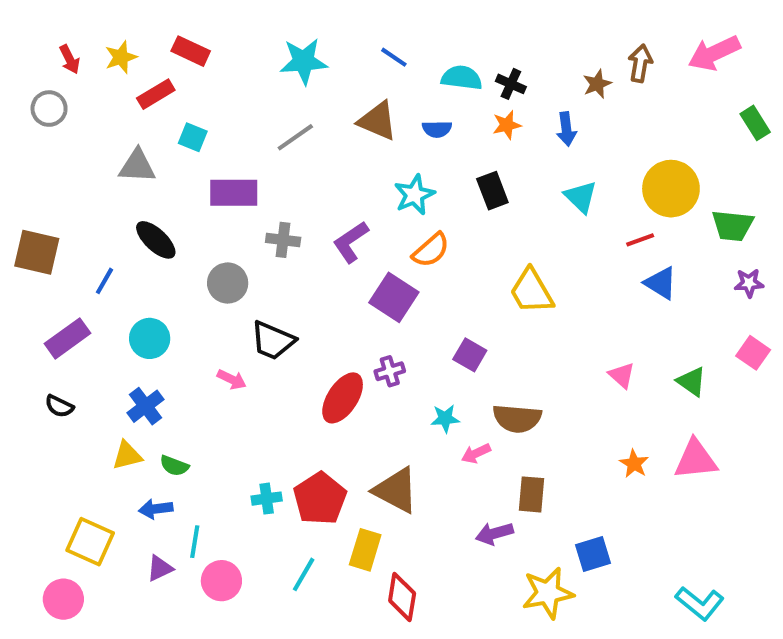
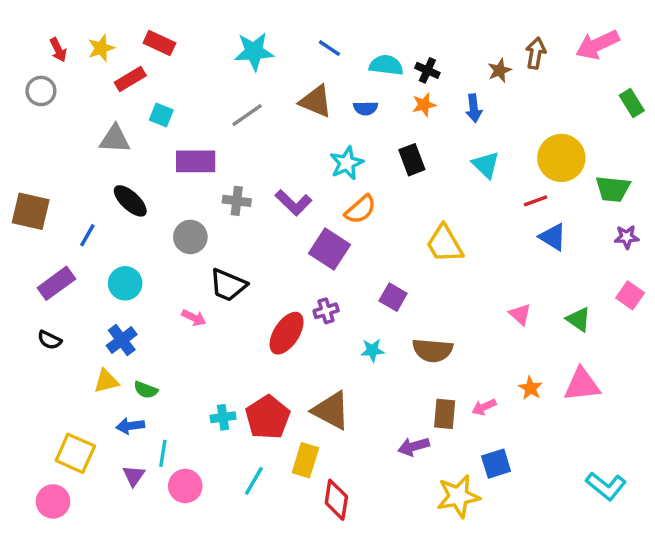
purple L-shape: (351, 242) -> (293, 203), turned -102
pink arrow: (476, 453) -> (484, 407), moved
purple triangle: (160, 568) -> (134, 476), turned -30
cyan L-shape: (700, 603) -> (606, 486), moved

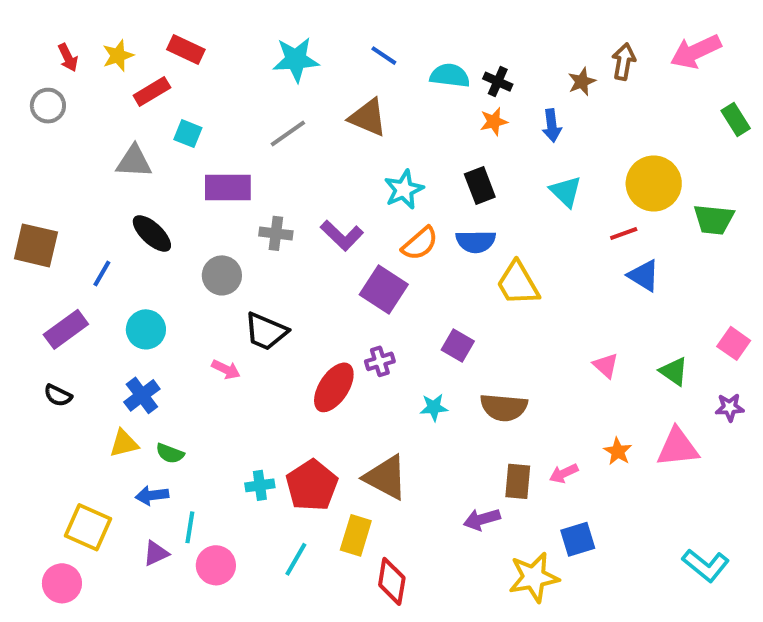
blue semicircle: (366, 108) -> (476, 241), moved, size x1.4
purple star: (627, 237) -> (730, 407), moved
purple triangle: (134, 476) -> (156, 553), turned 30

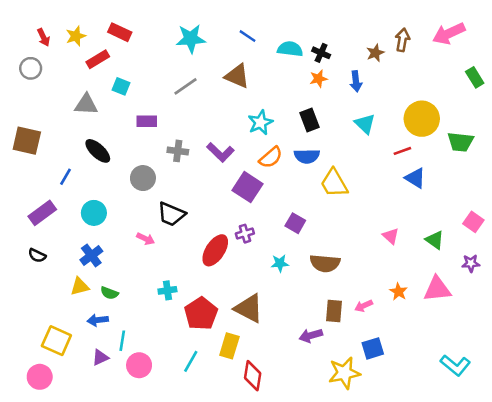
purple rectangle: (228, 187) -> (147, 121), size x0.7
brown square: (36, 245) -> (27, 141), moved
cyan cross: (260, 485) -> (167, 290), moved

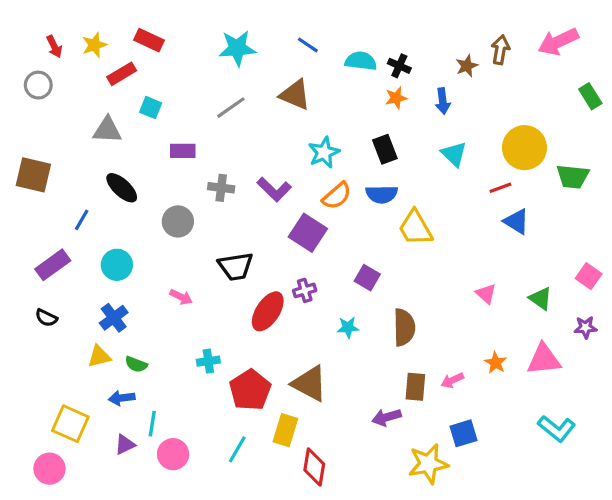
black trapezoid: (171, 214) -> (236, 266), moved, turned -32
brown semicircle: (325, 263) -> (404, 327), turned -96
cyan L-shape: (455, 365) -> (557, 428), moved

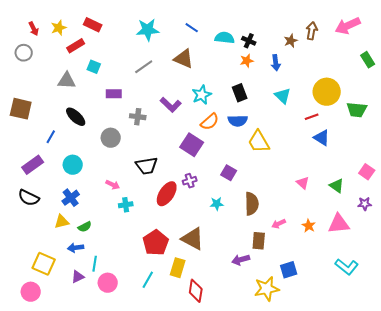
purple L-shape: (274, 189) -> (171, 105), moved
black semicircle: (46, 318) -> (29, 198), size x1.5
cyan cross: (208, 361) -> (126, 205), moved
green semicircle: (136, 364) -> (85, 227), turned -48
pink arrow: (452, 380) -> (279, 224), moved

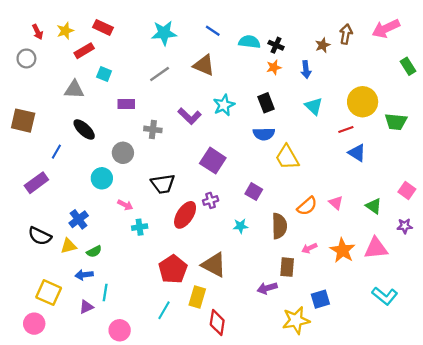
orange semicircle: (210, 122) -> (307, 206), moved
cyan circle: (73, 165) -> (102, 178), moved
black semicircle: (29, 198) -> (40, 236), moved
orange star: (309, 226) -> (343, 250), size x1.6
pink circle: (108, 283) -> (120, 330), moved

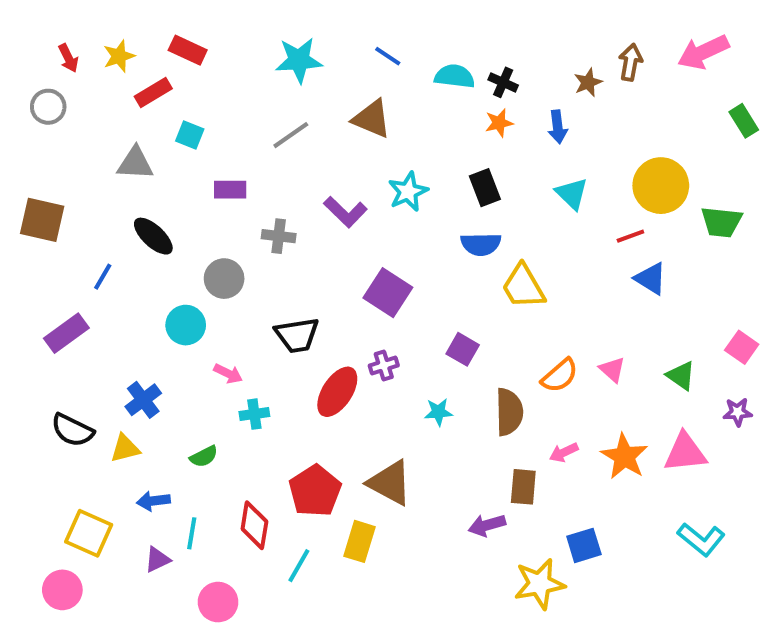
green semicircle: (94, 252) -> (204, 456), moved
red diamond: (217, 322) -> (254, 525), moved

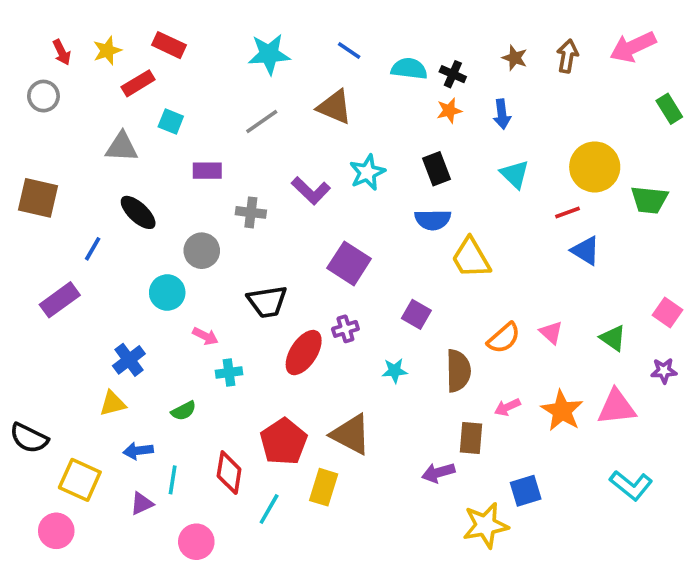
brown star: (588, 82) -> (515, 58), moved, turned -30
black semicircle: (72, 430) -> (29, 438), moved

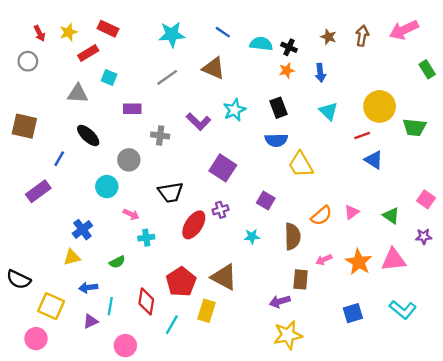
pink triangle: (551, 333) -> (352, 212), turned 42
blue square: (526, 491) -> (353, 313), moved
yellow star: (486, 525) -> (288, 335), moved

